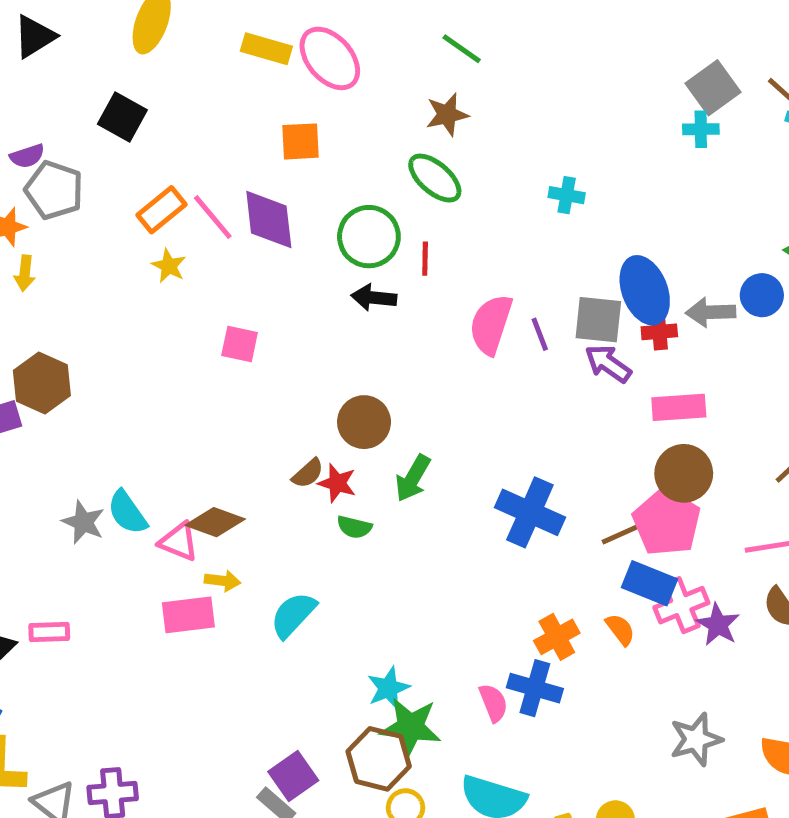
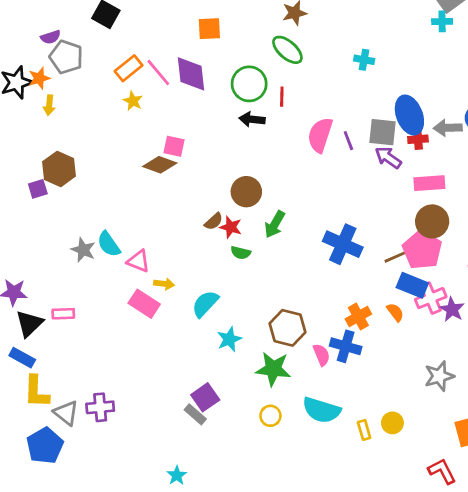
brown diamond: (215, 522) -> (160, 165), moved
pink rectangle: (188, 615) -> (144, 304), turned 40
cyan star: (388, 688) -> (229, 339), moved
brown hexagon: (379, 759) -> (287, 328), moved

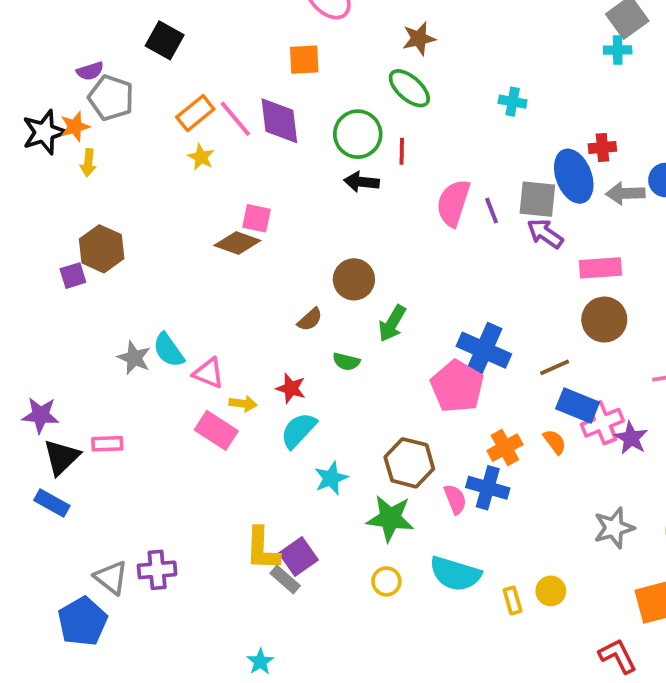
red cross: (418, 139) -> (602, 147), moved
red star: (231, 227) -> (291, 388), moved
pink pentagon: (422, 250) -> (457, 386), moved
yellow L-shape: (36, 392) -> (262, 549), moved

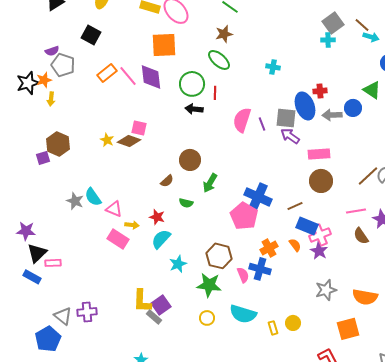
orange square: (304, 60) -> (164, 45), size x1.5
yellow star: (201, 157) -> (107, 140), moved
purple star: (631, 438) -> (319, 251), moved
pink rectangle: (107, 444) -> (53, 263), moved

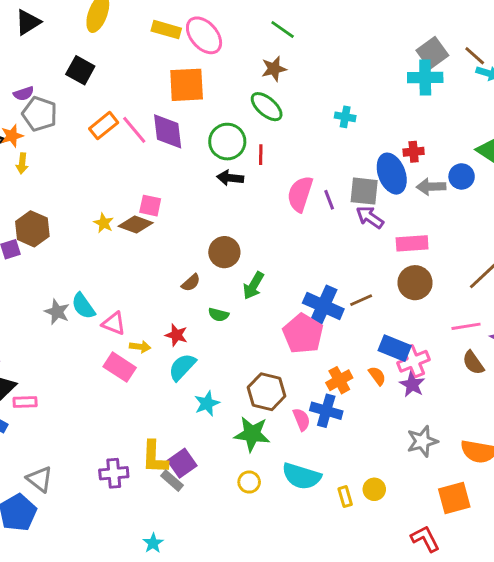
cyan cross: (328, 40) -> (425, 78), size x1.6
brown line: (295, 206) -> (361, 300), moved
purple cross: (87, 312) -> (114, 473), moved

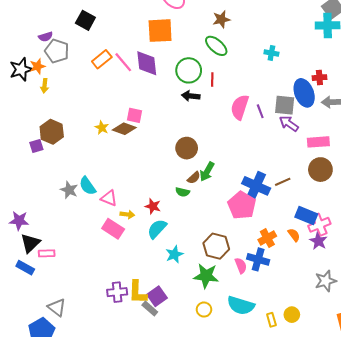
brown semicircle: (191, 283) -> (194, 178), moved
purple cross: (114, 473) -> (117, 292), moved

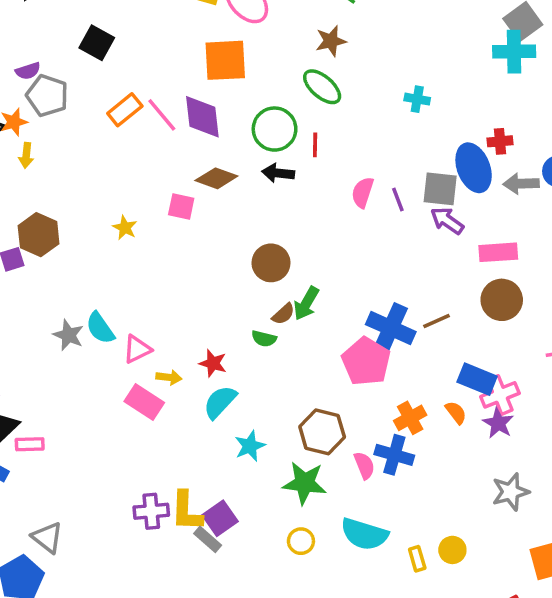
pink semicircle: (240, 107) -> (363, 192), size x0.7
brown diamond: (124, 129) -> (216, 178), moved
pink triangle: (109, 198) -> (137, 349), turned -48

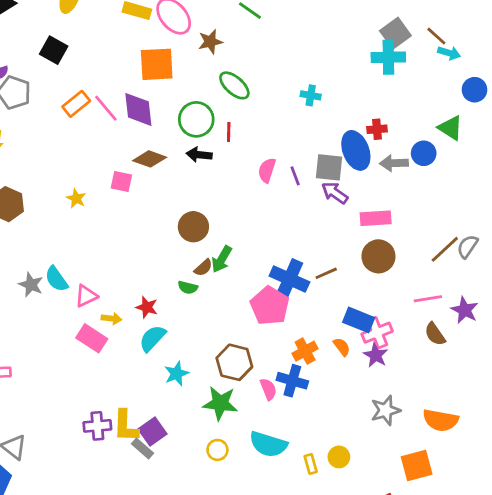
brown star: (331, 41) -> (210, 42), moved

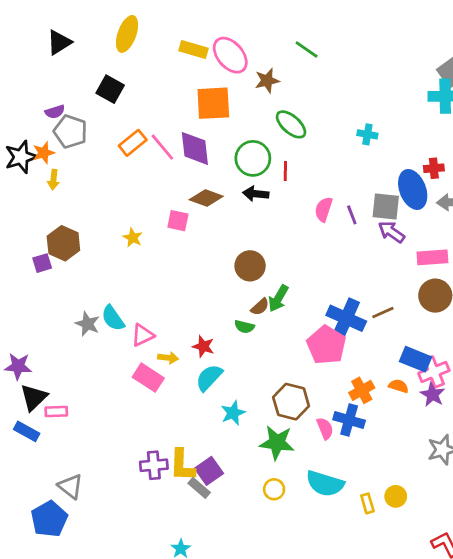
orange semicircle: (342, 347) -> (399, 386), turned -36

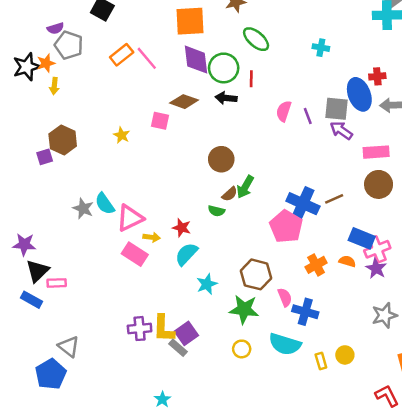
purple diamond: (195, 148) -> (196, 60), moved
pink triangle: (143, 335) -> (130, 218), size x1.4
blue cross: (349, 420) -> (305, 312), moved

